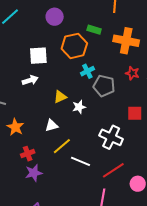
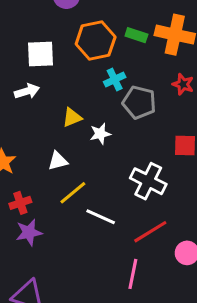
green rectangle: (94, 30) -> (136, 35), moved

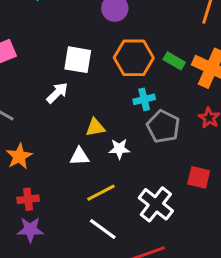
white arrow: (27, 91) -> (57, 93), turned -40
white triangle: (58, 161) -> (80, 156), moved
yellow line: (73, 193) -> (101, 193), moved

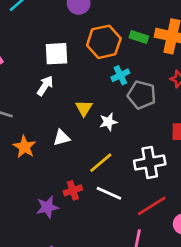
yellow triangle: (95, 127) -> (84, 108), turned -36
white triangle: (80, 156) -> (62, 138), moved
red cross: (28, 199) -> (73, 190), moved
white cross: (156, 204) -> (150, 162), turned -36

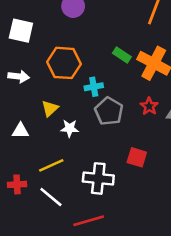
orange hexagon: (104, 42) -> (64, 63), moved
white square: (57, 54) -> (21, 31), moved
white arrow: (45, 86) -> (19, 76), turned 48

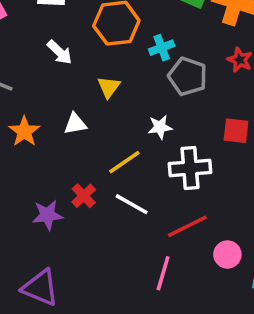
white arrow: (19, 76) -> (60, 52), turned 48
white star: (70, 128) -> (160, 127), moved
red cross: (17, 184) -> (84, 196), turned -30

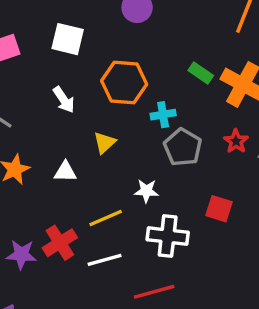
red cross: (84, 196) -> (60, 243), size x1.4
white line: (132, 204) -> (105, 260), turned -56

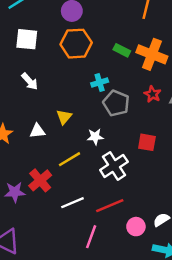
orange hexagon: (124, 82) -> (76, 44), moved
yellow triangle: (105, 143) -> (64, 117), moved
white cross: (168, 236) -> (114, 166), turned -32
white line: (105, 260) -> (72, 203), moved

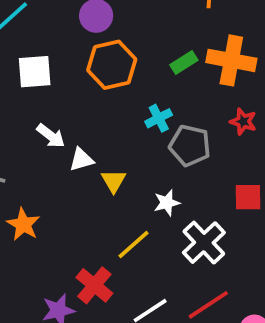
green rectangle: (122, 50) -> (184, 62), turned -49
white triangle: (37, 131) -> (81, 159), moved

